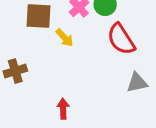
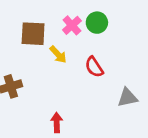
red semicircle: (121, 39) -> (94, 67), moved, size x0.7

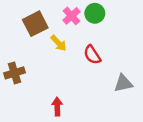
brown square: (33, 34) -> (35, 24), turned -30

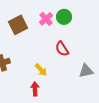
yellow arrow: (59, 43) -> (41, 70), moved

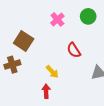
green circle: (64, 17) -> (88, 16), moved
brown square: (18, 25) -> (24, 41), moved, turned -30

